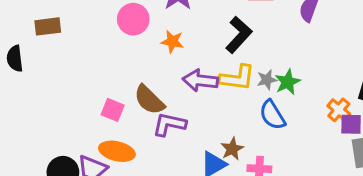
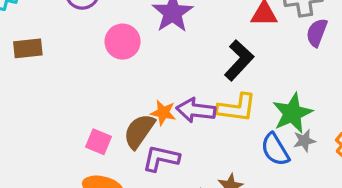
orange star: (172, 41) -> (163, 113), moved
gray star: (267, 80) -> (304, 141), moved
green star: (288, 82) -> (292, 113), size x1.4
brown semicircle: (149, 100) -> (139, 131), turned 80

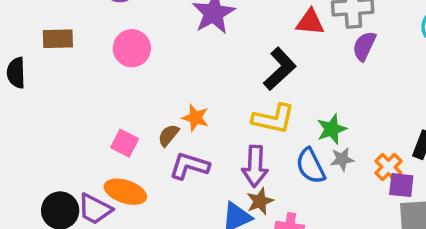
pink circle: (123, 42) -> (132, 48), moved
purple arrow: (196, 110) -> (255, 166), moved, turned -99
green star: (292, 113) -> (332, 129), size x0.7
brown semicircle: (139, 131) -> (168, 135), size x0.6

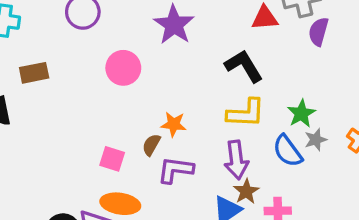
pink circle: (132, 48) -> (123, 68), moved
black L-shape: (280, 69) -> (244, 66), turned -69

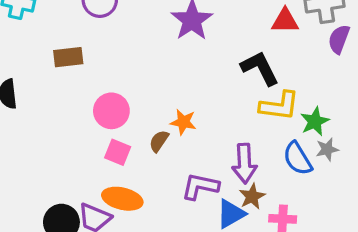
pink circle: (123, 68) -> (111, 111), moved
brown rectangle: (34, 73) -> (68, 57), moved
yellow L-shape: (246, 113) -> (279, 106), moved
purple L-shape: (175, 170) -> (200, 186), moved

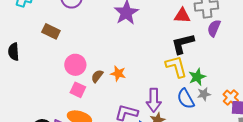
brown rectangle: (68, 57) -> (51, 31), turned 30
black L-shape: (260, 68) -> (183, 44), moved, turned -80
yellow L-shape: (279, 106) -> (176, 67), turned -115
brown semicircle: (159, 141) -> (97, 76), moved

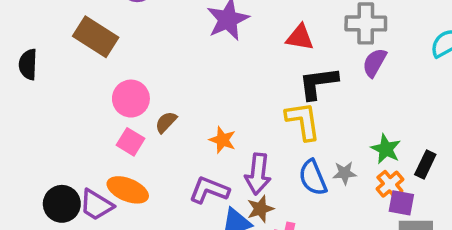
red triangle: (182, 16) -> (300, 37), moved
brown rectangle: (51, 31) -> (96, 37), size x1.4
orange star: (118, 74) -> (223, 140), moved
green star: (197, 77) -> (386, 149), moved, turned -30

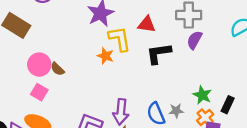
yellow L-shape: (303, 121) -> (120, 39), moved
brown semicircle: (166, 122) -> (57, 69), moved, turned -88
orange star: (223, 140) -> (105, 56), moved

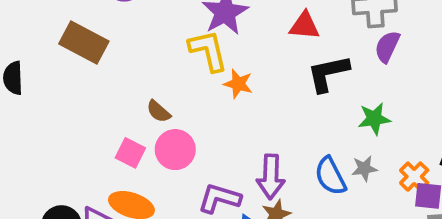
yellow L-shape: (120, 39) -> (208, 51), moved
pink circle: (39, 65) -> (175, 150), moved
green star: (202, 95) -> (374, 119), moved, turned -30

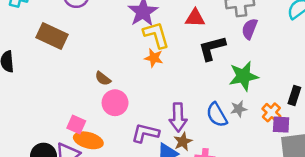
yellow L-shape: (208, 51) -> (156, 35), moved
green star: (374, 119) -> (243, 76), size x1.4
pink square: (130, 153) -> (76, 125), moved

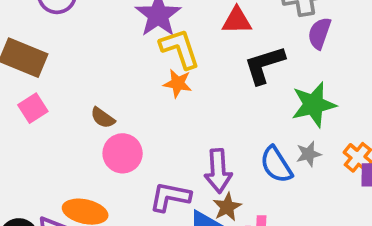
pink square: (76, 125) -> (33, 108), moved, turned 36

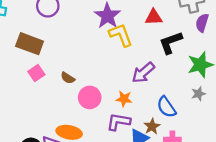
orange star: (178, 83) -> (124, 99), moved
brown semicircle: (103, 118) -> (68, 78), moved
blue semicircle: (276, 165) -> (166, 107), moved
purple arrow: (218, 171) -> (143, 73), moved, turned 55

